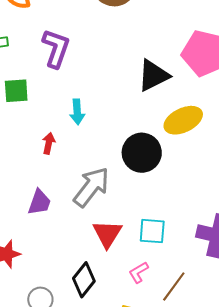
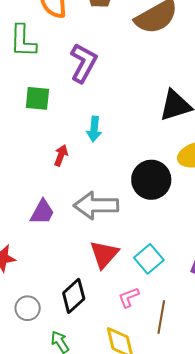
gray arrow: (91, 187) -> (96, 205), turned -138
cyan square: (152, 231) -> (149, 259), turned 36
brown line: (174, 287) -> (161, 317), turned -36

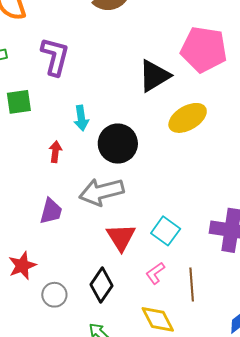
black circle: (151, 180) -> (118, 144), moved
gray circle: (28, 308) -> (54, 295), moved

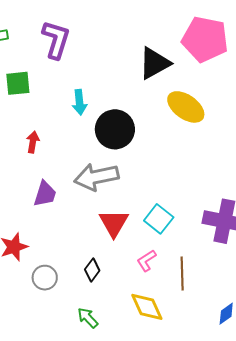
yellow ellipse: (188, 118) -> (186, 107), turned 63
red arrow: (55, 152) -> (33, 142), moved
black diamond: (101, 285) -> (92, 270), size x0.7

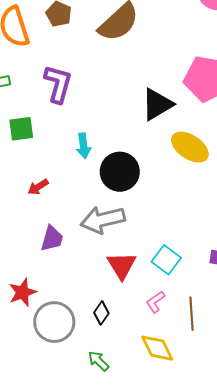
red arrow: (33, 142) -> (38, 187), turned -130
gray circle: (45, 278) -> (54, 322), size x1.6

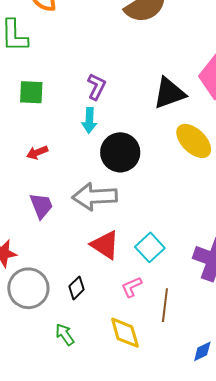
purple L-shape: (58, 84) -> (97, 87), moved, size x0.7
purple trapezoid: (52, 238) -> (41, 206), turned -48
red triangle: (122, 265) -> (105, 245), turned -36

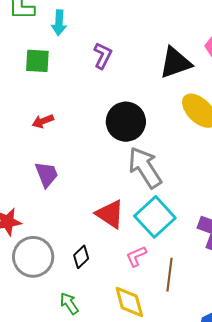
cyan arrow: (89, 120) -> (59, 23), moved
gray arrow: (95, 197) -> (145, 167), moved, turned 60
cyan square: (150, 247) -> (155, 217), size x1.4

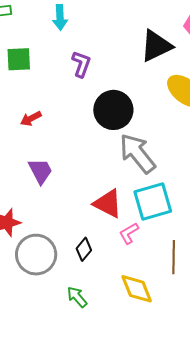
cyan arrow: (59, 23) -> (60, 17), moved
purple L-shape: (103, 56) -> (81, 64), moved
cyan square: (155, 217) -> (153, 201), turned 33
pink L-shape: (136, 256) -> (129, 233), moved

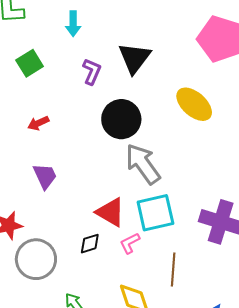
black triangle: (156, 46) -> (135, 58), moved, turned -30
green square: (19, 59) -> (30, 63), turned -32
black diamond: (84, 249) -> (90, 244), moved, turned 30

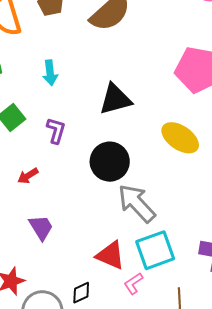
black triangle: (135, 58) -> (115, 99), turned 45
purple L-shape: (92, 71) -> (56, 131), moved
black diamond: (90, 244) -> (81, 293), moved

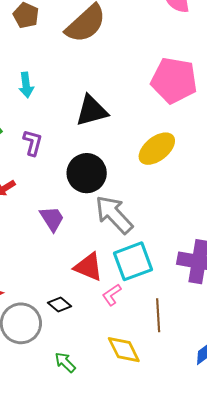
yellow ellipse: (180, 138) -> (157, 149), turned -72
purple trapezoid: (41, 227) -> (52, 219), moved
black diamond: (81, 293) -> (60, 305), turned 65

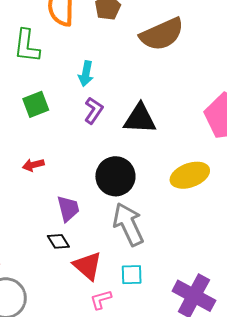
purple L-shape: (33, 143) -> (94, 111), moved
cyan square: (133, 261) -> (132, 275), size x0.6
black diamond: (60, 305) -> (58, 241), moved

